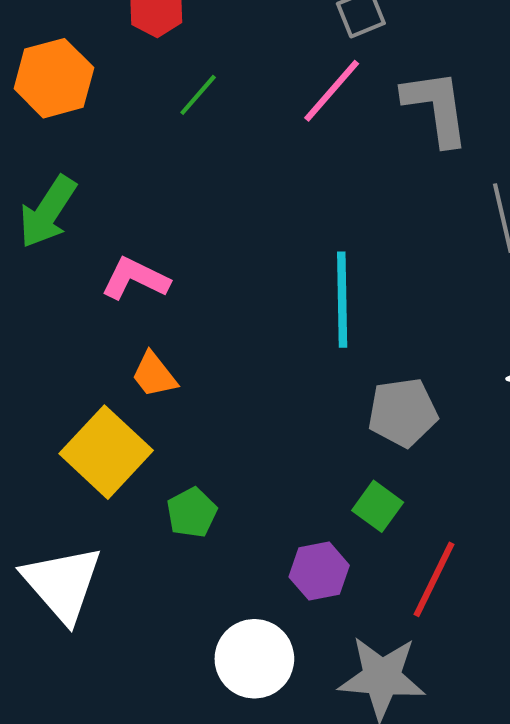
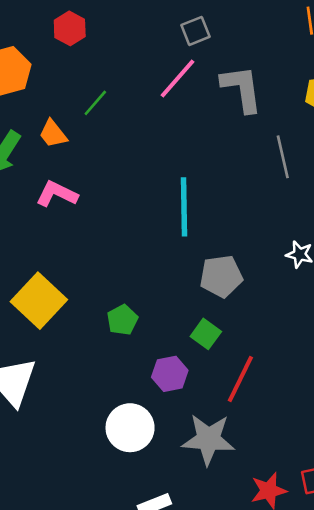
green line: (198, 95) -> (95, 103), moved
orange trapezoid: (154, 375) -> (53, 134), moved
green pentagon: (192, 513) -> (122, 320), moved

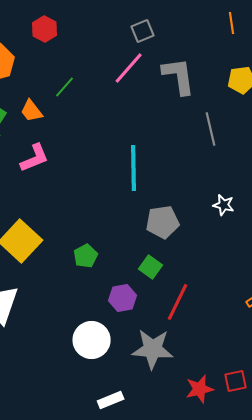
pink L-shape: (57, 194) -> (35, 158), turned 132

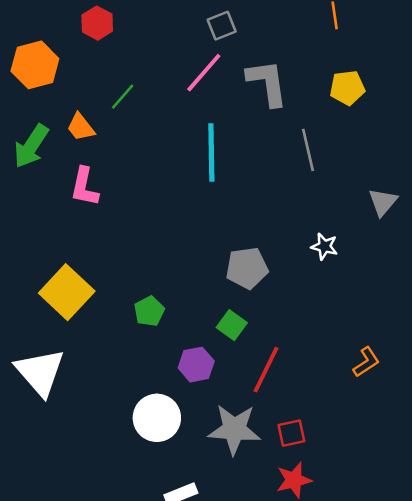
pink L-shape: (35, 158) -> (84, 187), turned 124
cyan line: (134, 168) -> (211, 153), moved
red square: (236, 381) -> (291, 433), moved

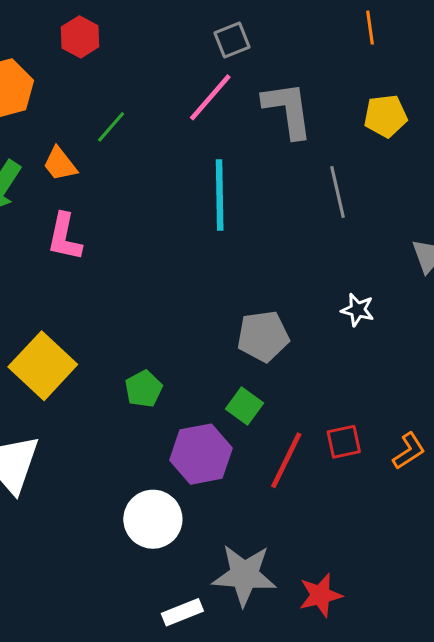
purple hexagon: (196, 365) -> (201, 454), size x1.4
gray star: (234, 429) -> (244, 575), moved
red square: (291, 433) -> (344, 442), moved

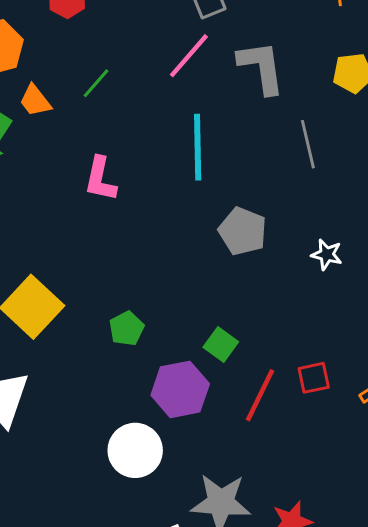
orange trapezoid: (60, 164) -> (35, 101), moved
pink L-shape: (65, 237) -> (100, 179), moved
gray pentagon: (263, 336) -> (243, 231), moved, turned 30

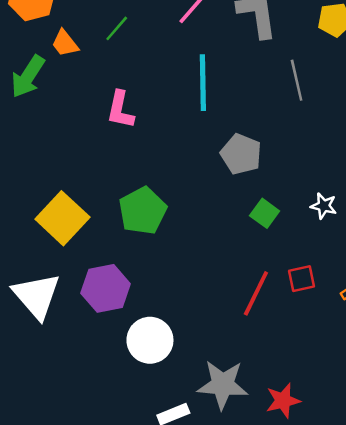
white star: (327, 254) -> (324, 206), moved
green pentagon: (126, 328) -> (143, 211), moved, size x1.6
green square: (221, 344) -> (265, 213), moved
purple hexagon: (180, 389) -> (106, 288), moved

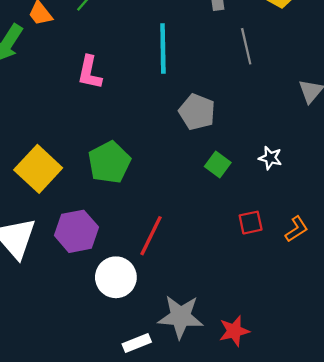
red line: (256, 293) -> (151, 236), moved

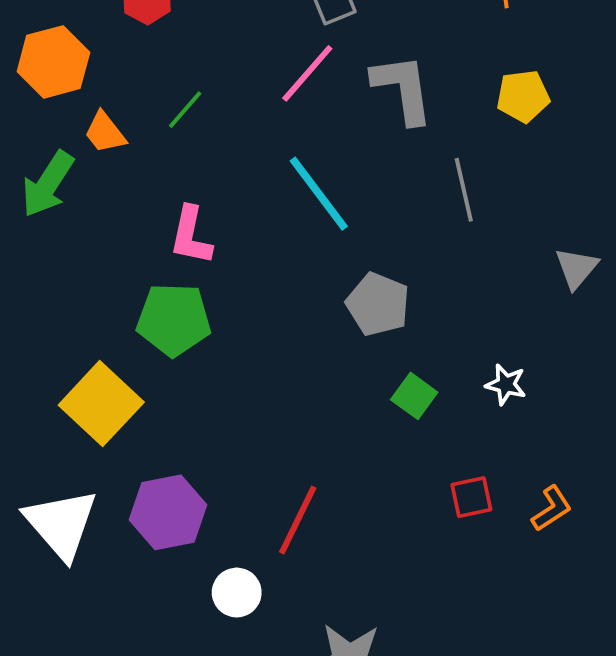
cyan line: (163, 48) -> (319, 194), turned -36
green pentagon: (109, 162) -> (174, 320), moved, turned 30
white circle: (116, 277) -> (237, 593), size x0.7

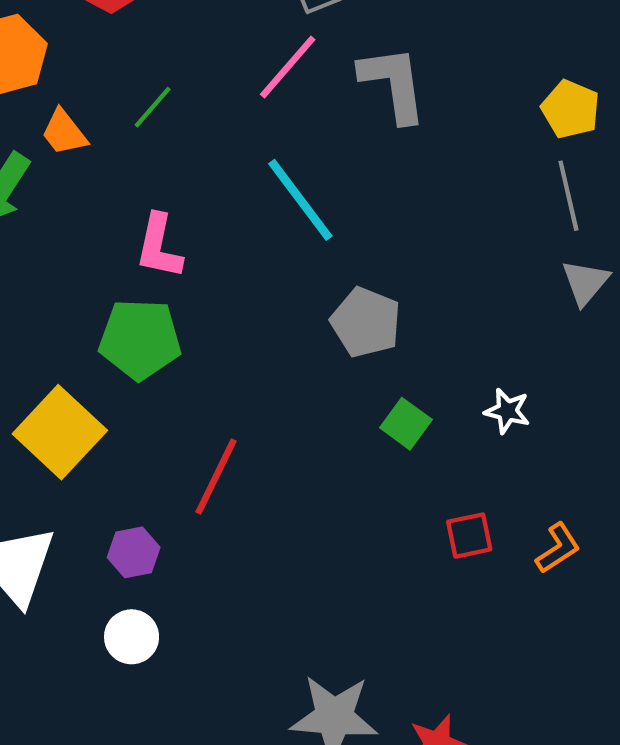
yellow pentagon: (523, 96) -> (571, 109), moved, turned 30
gray line: (464, 190) -> (568, 196), moved
purple hexagon: (168, 512) -> (134, 552), size x0.6
red line: (298, 520) -> (216, 476), moved
white circle: (237, 593) -> (132, 637), moved

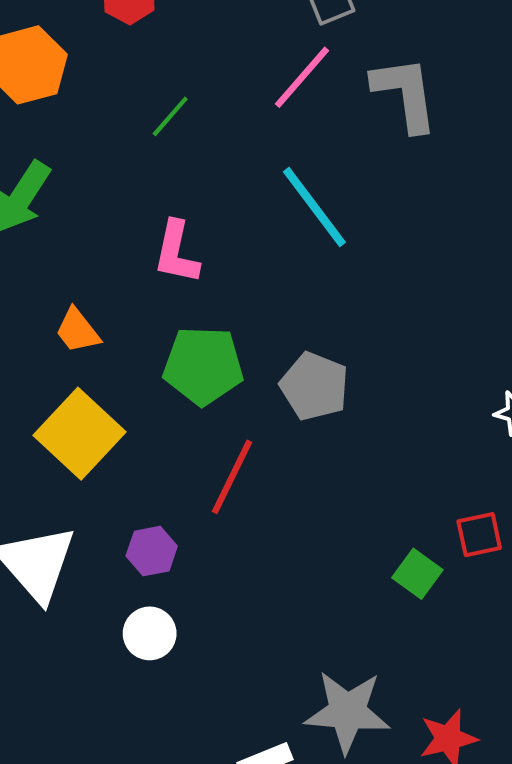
orange trapezoid: (64, 132) -> (78, 331), moved
gray pentagon: (366, 322) -> (314, 386), moved
green pentagon: (140, 339) -> (203, 366), moved
green square: (406, 424) -> (417, 574), moved

